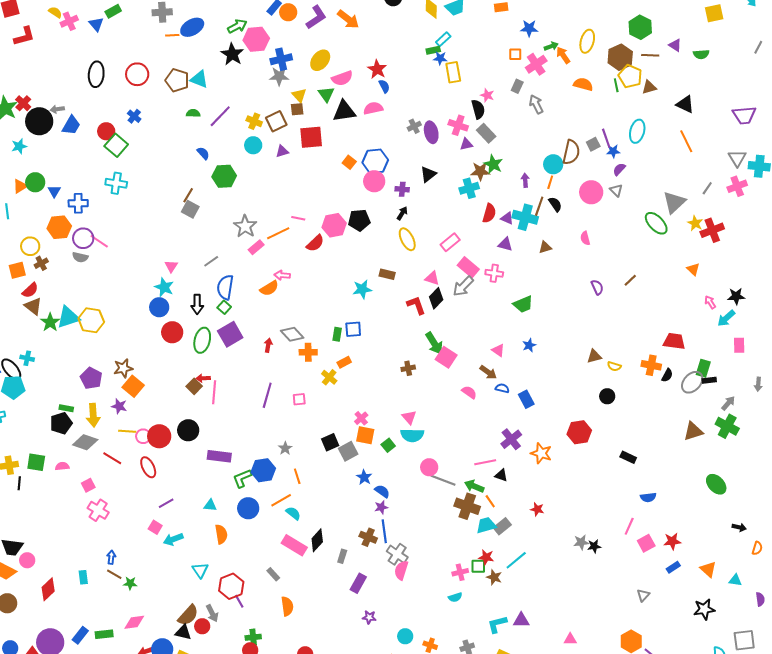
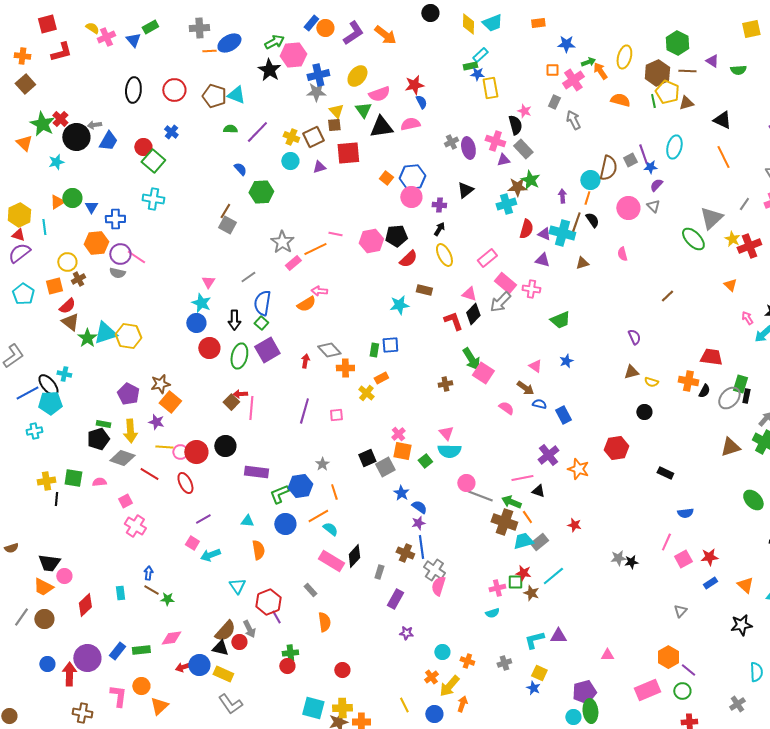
red star: (377, 69) -> (414, 85), turned 30
red semicircle: (315, 243) -> (408, 259), moved
purple semicircle: (597, 287) -> (634, 337), moved
black rectangle: (709, 380) -> (746, 396), turned -72

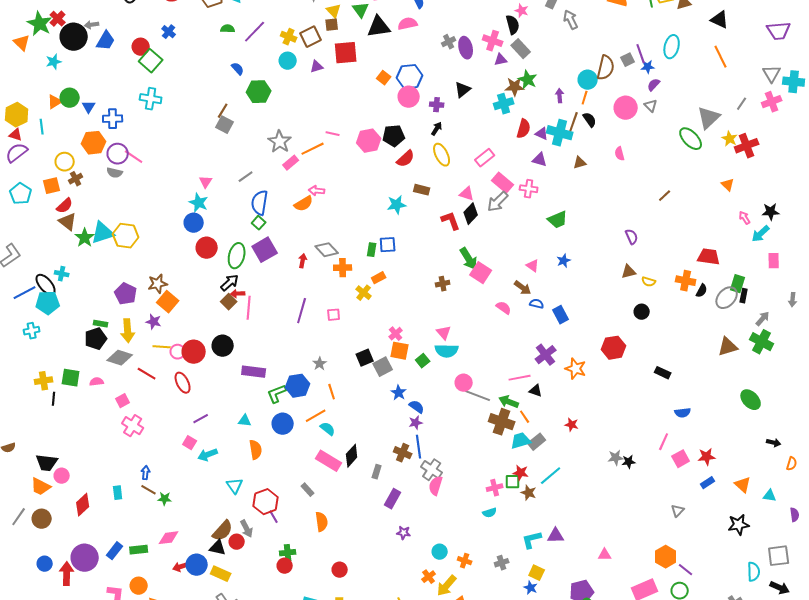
black arrow: (234, 320) -> (230, 283), moved, turned -132

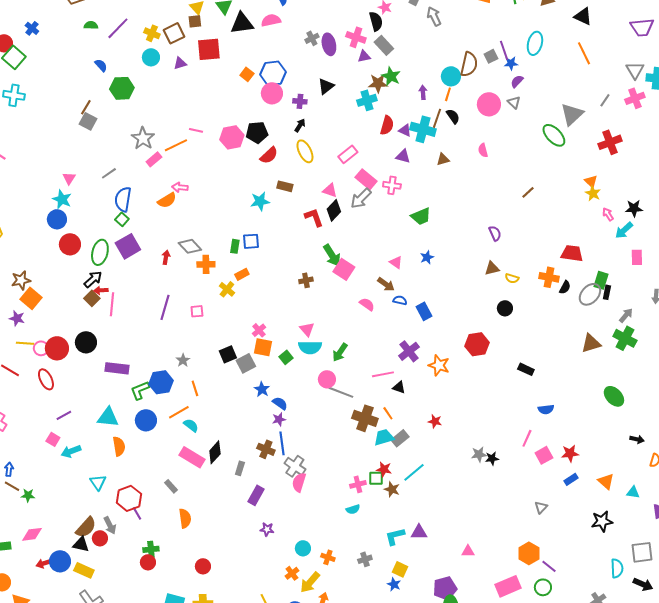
yellow star: (730, 139) -> (593, 193), moved
green arrow: (509, 402) -> (340, 352), moved, turned -78
cyan triangle: (245, 421) -> (108, 417), size x1.6

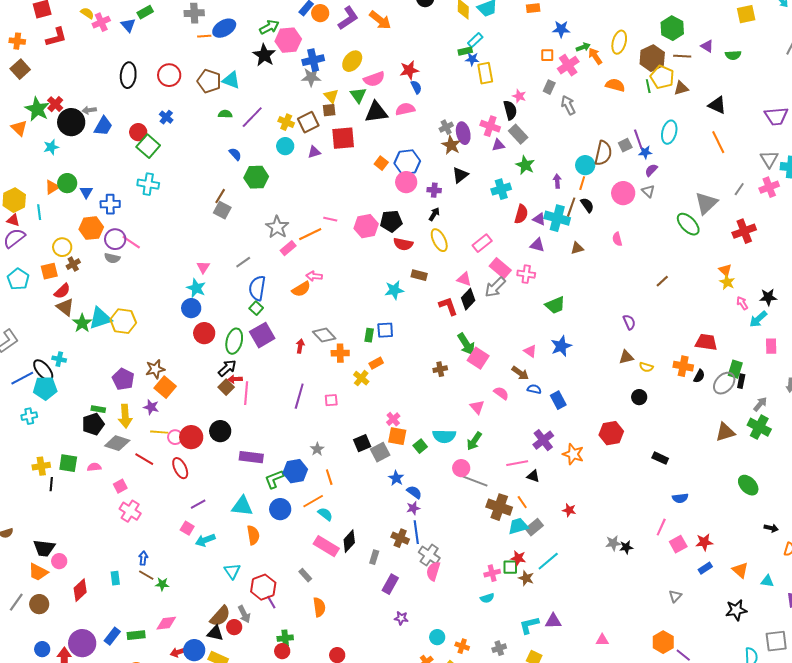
brown star: (378, 83) -> (451, 145), moved, turned 30
red semicircle: (269, 155) -> (403, 244), turned 54
blue star: (427, 257) -> (561, 346), size x1.5
pink triangle: (307, 329) -> (477, 407), moved

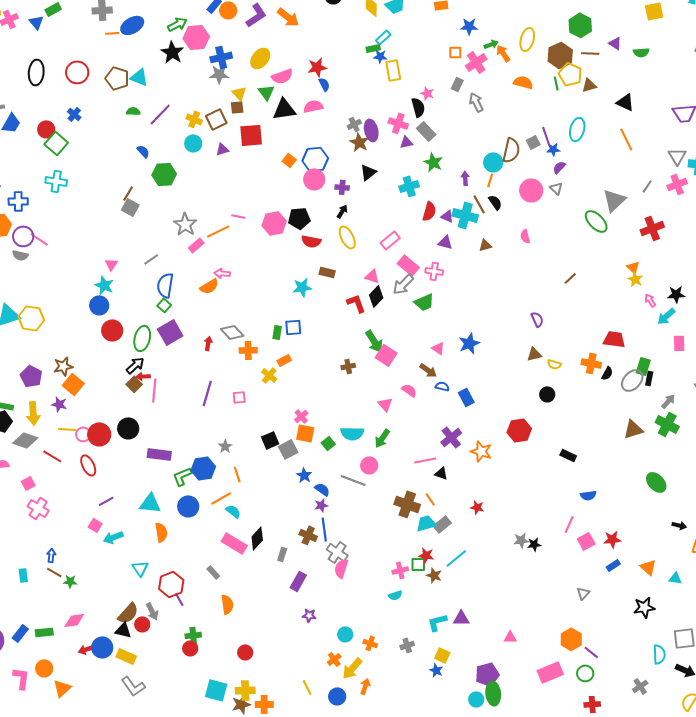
brown line: (571, 207) -> (479, 204), turned -48
green trapezoid: (555, 305) -> (424, 302), moved
gray line: (475, 481) -> (353, 480), moved

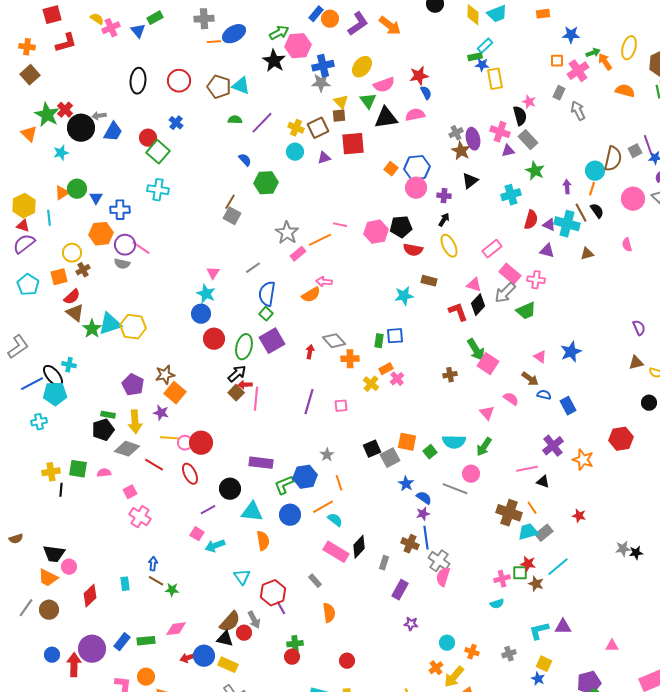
pink cross: (301, 416) -> (397, 379), moved
black circle: (128, 428) -> (230, 489), moved

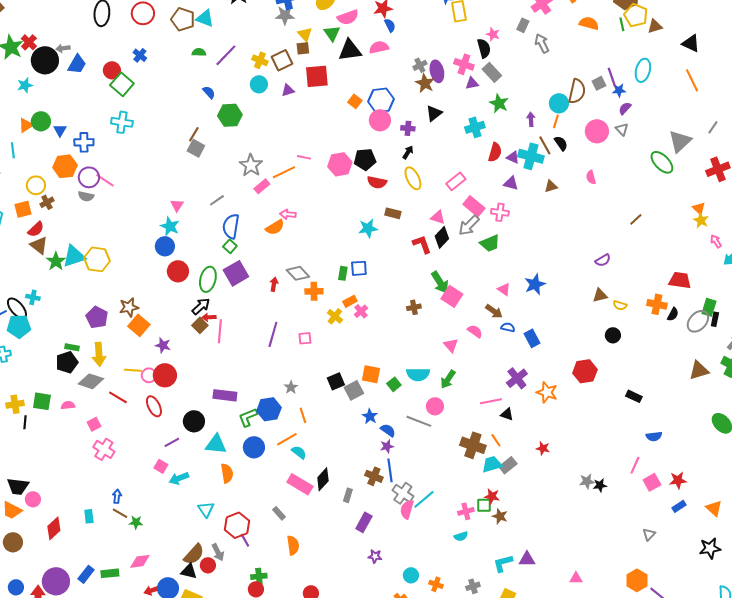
purple semicircle: (639, 328) -> (603, 260), turned 84
purple star: (161, 413) -> (163, 345), moved
cyan line: (558, 567) -> (424, 499), moved

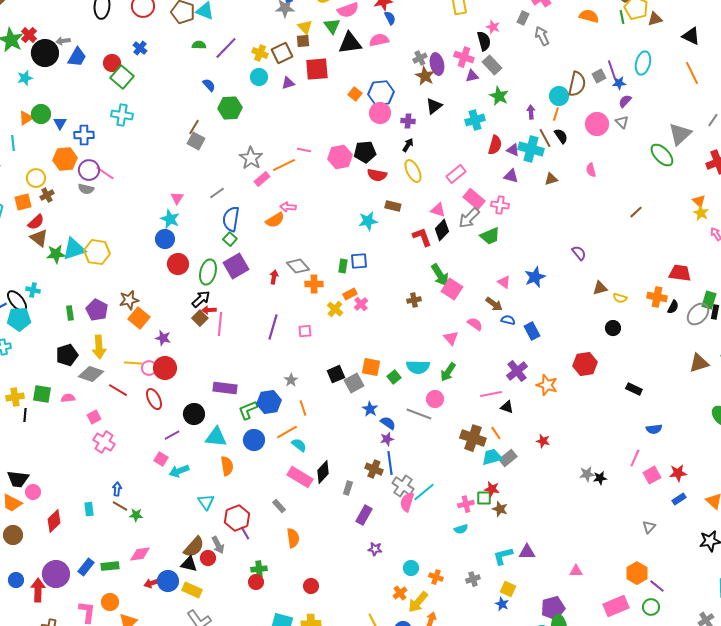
purple semicircle: (603, 260) -> (579, 253), moved, turned -98
green star: (56, 261) -> (56, 254), turned 30
green rectangle: (72, 347) -> (70, 313), moved, turned 72

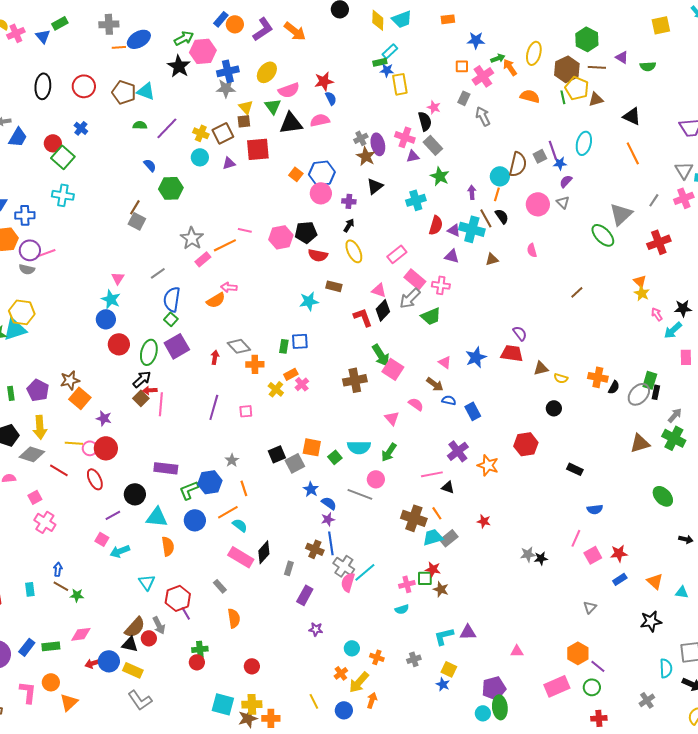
pink line: (105, 173) -> (46, 253), turned -54
yellow hexagon: (97, 252) -> (22, 312), moved
red trapezoid: (680, 273) -> (512, 353), moved
brown cross: (414, 300) -> (355, 380), size x1.6

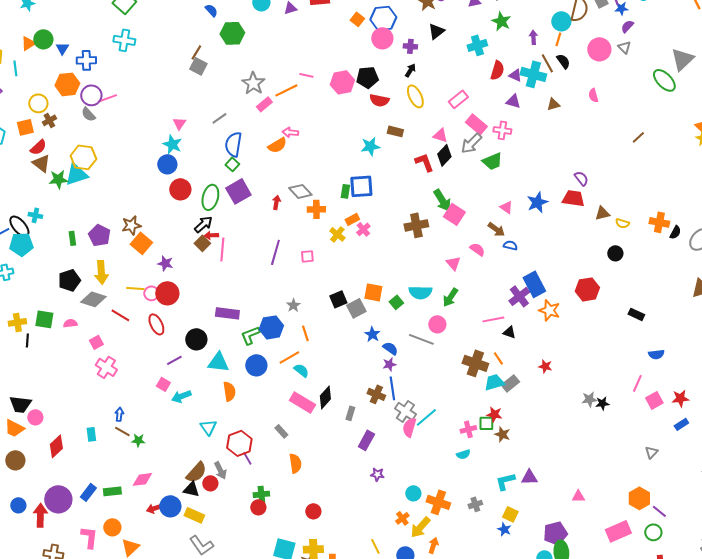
gray semicircle: (27, 269) -> (88, 114), turned 35
blue square: (300, 341) -> (361, 186), size x1.4
blue rectangle: (473, 411) -> (534, 284), moved, size x1.4
orange cross: (377, 657) -> (438, 502), size x1.6

